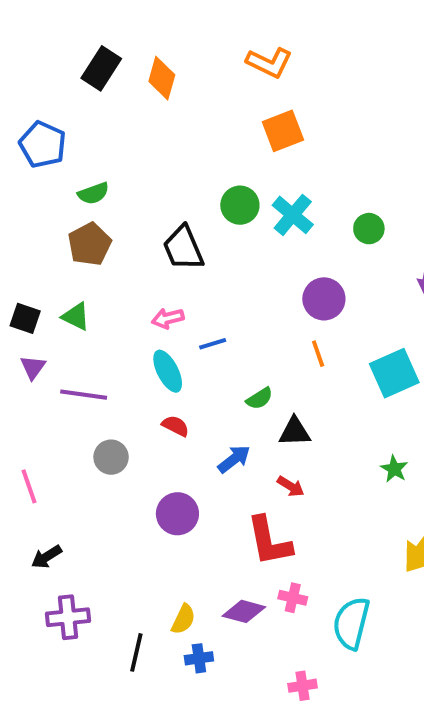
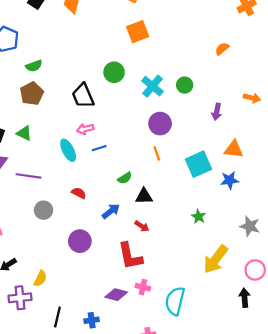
cyan cross: (293, 215) -> (153, 86), moved
pink arrow: (168, 318) -> (85, 129), moved
cyan ellipse: (168, 371) -> (68, 150), moved
yellow semicircle: (183, 619) -> (40, 279), moved

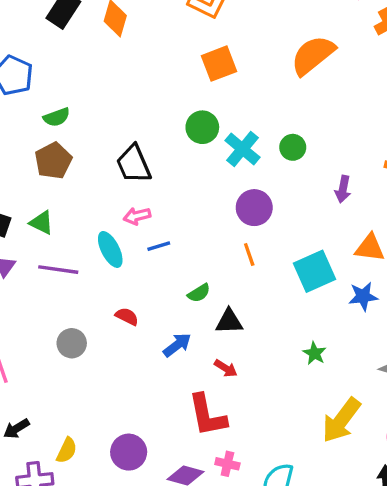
orange semicircle: (222, 49) -> (313, 55), moved, size x2.0
green circle: (114, 72) -> (202, 127), moved
purple line: (29, 176) -> (58, 270), moved
purple circle: (80, 241) -> (129, 452), moved

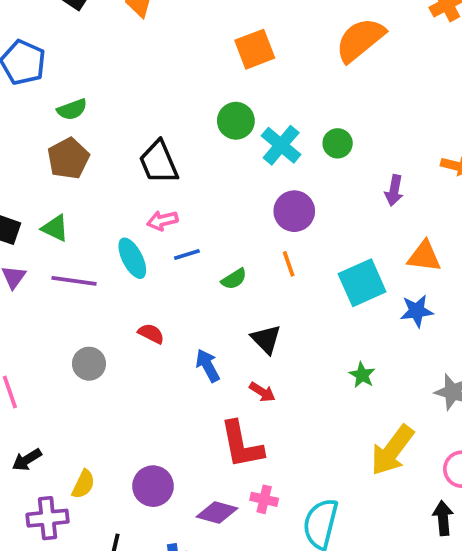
green semicircle: (199, 293) -> (234, 279), moved
black triangle: (229, 321) -> (266, 339), turned 48
blue arrow: (177, 345) -> (208, 366), turned -80

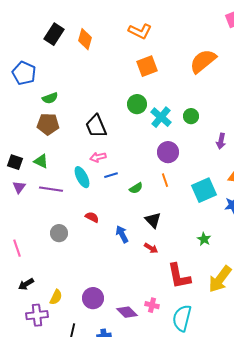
brown pentagon: (68, 158) -> (48, 124), turned 30
red L-shape: (242, 445) -> (179, 276), moved
purple diamond: (217, 512) -> (127, 312), turned 30

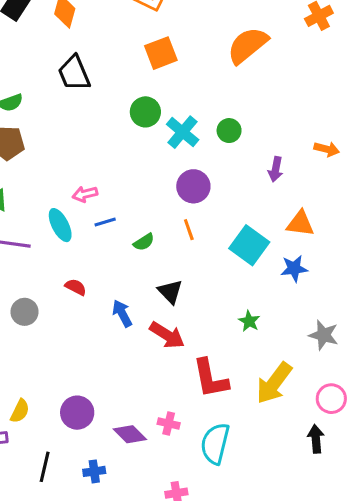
black trapezoid: (96, 126) -> (74, 73), moved
cyan square: (204, 190) -> (249, 245), turned -30
red arrow: (151, 248) -> (167, 335), size x1.6

